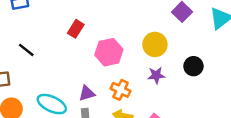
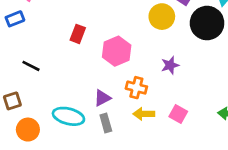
yellow circle: (155, 44) -> (162, 17), moved
black circle: (193, 66) -> (207, 23), moved, size x1.6

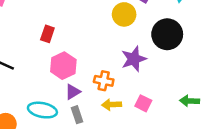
black circle: (207, 23) -> (167, 34), moved
pink hexagon: (117, 51) -> (63, 66), moved
purple star: (170, 65) -> (134, 59), size x1.5

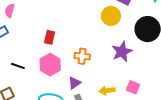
pink hexagon: (63, 66) -> (50, 65), moved
orange cross: (104, 81) -> (82, 56), moved

